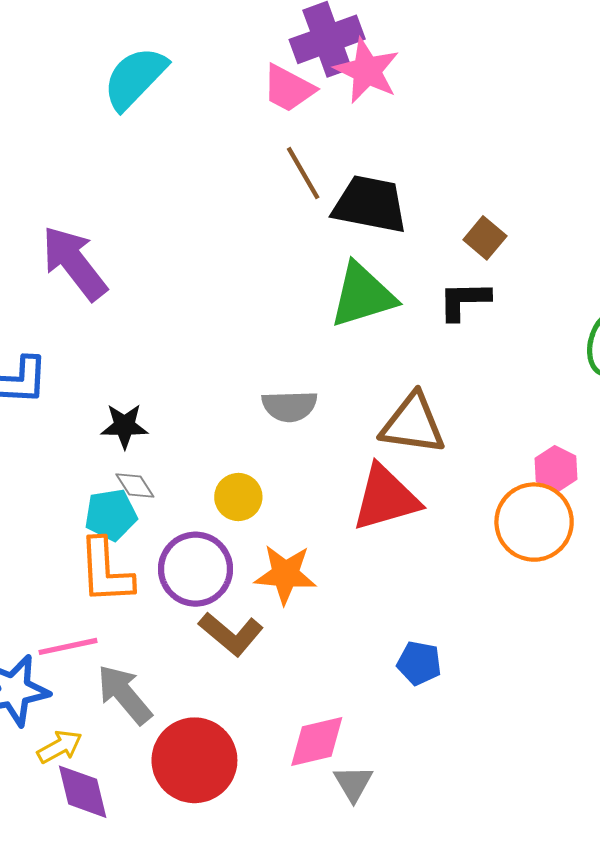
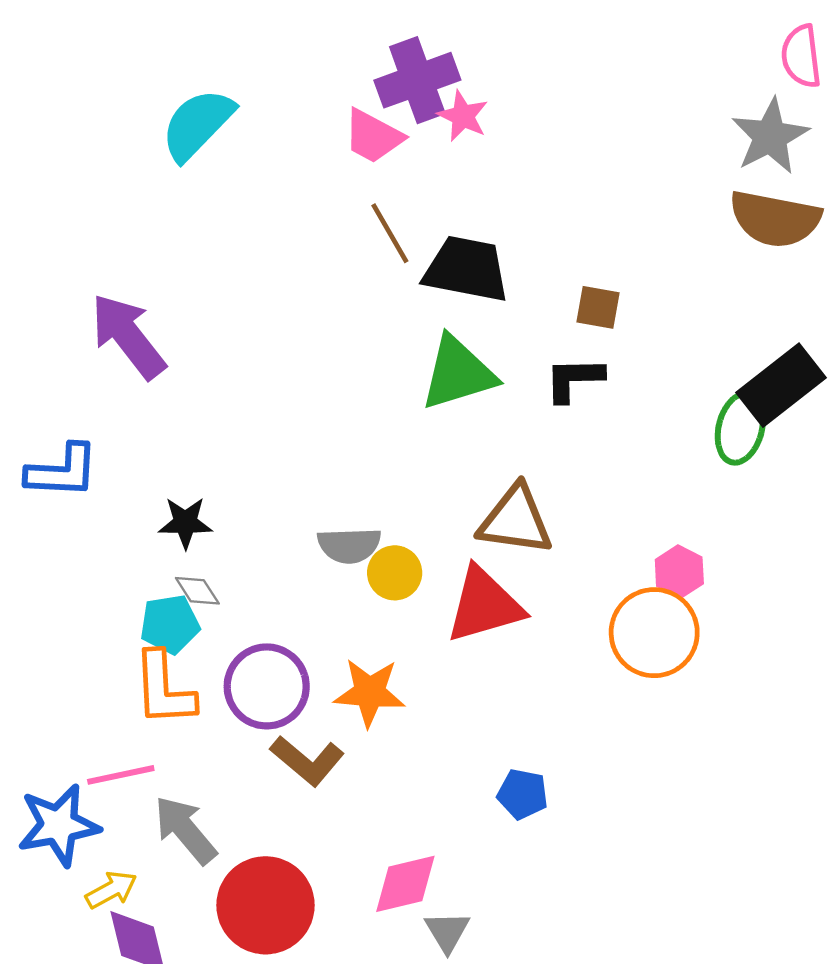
pink star: (367, 71) -> (463, 116), size x0.7
brown square: (485, 238) -> (598, 307), turned -30
gray semicircle: (290, 406) -> (349, 545), moved
yellow circle: (238, 497) -> (395, 573), moved

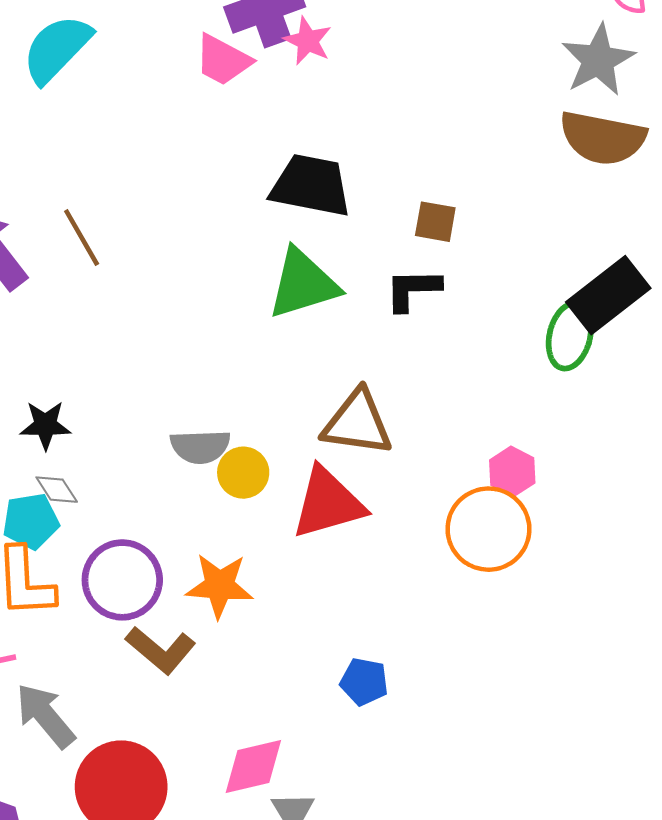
brown line: (390, 233) -> (82, 237), moved

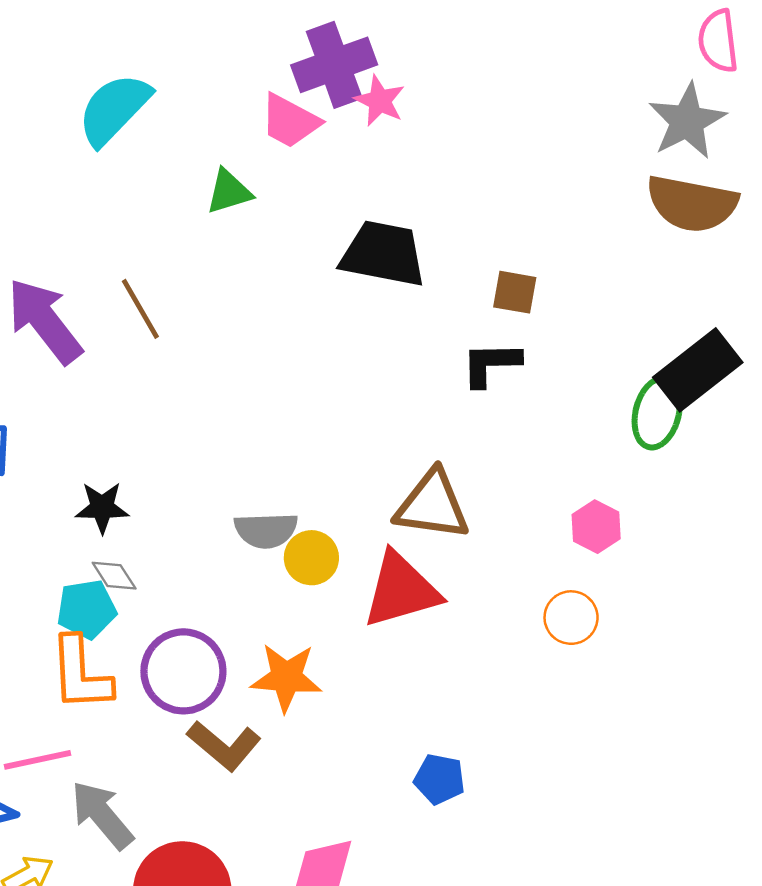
green triangle: (303, 284) -> (229, 192), moved, size x0.6
pink hexagon: (512, 471) -> (596, 527), moved
orange circle: (488, 529) -> (571, 618), size x0.6

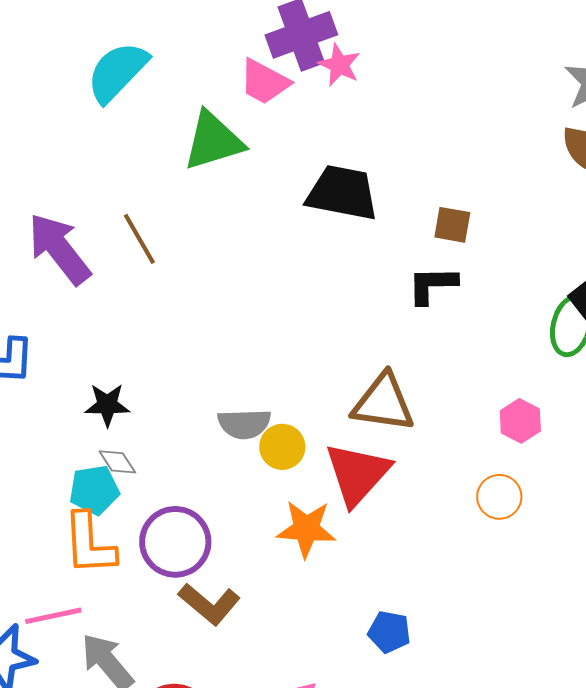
green triangle: (229, 192) -> (213, 141), size x1.6
red triangle: (401, 590) -> (357, 474), turned -32
orange star: (286, 677) -> (306, 529), moved

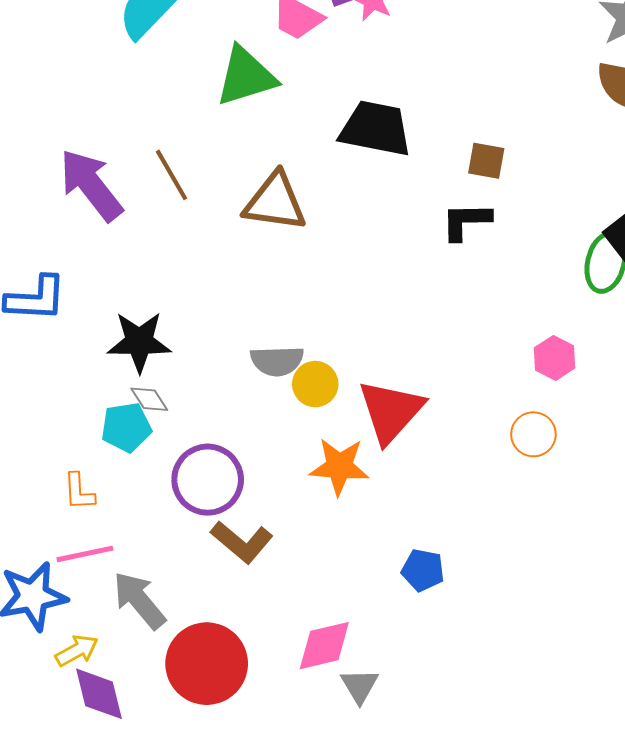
brown triangle: (383, 403) -> (275, 202), moved
black star: (107, 405) -> (139, 342), size x1.4
orange L-shape: (89, 544) -> (79, 492), moved, size x0.6

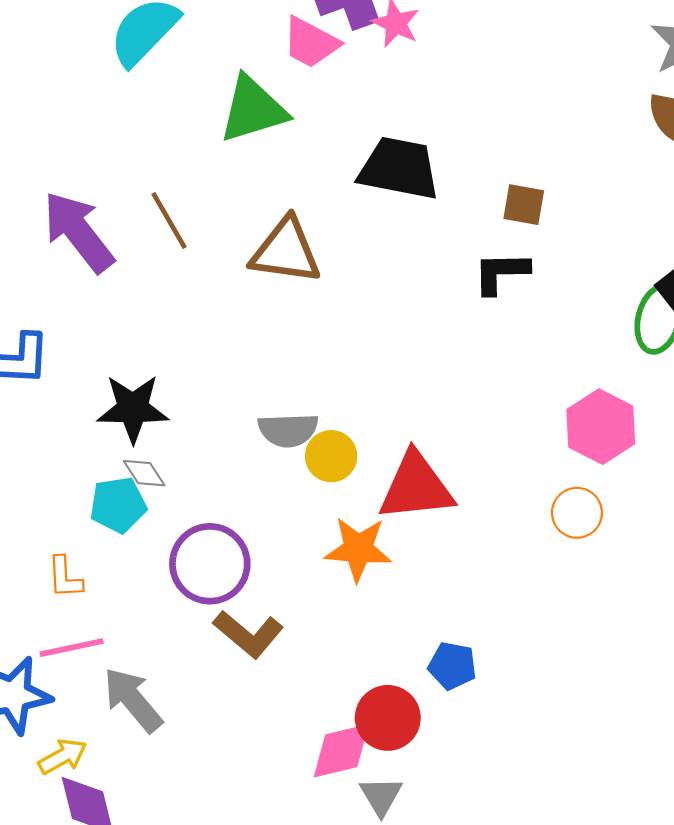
pink hexagon: (555, 358) -> (601, 427), size x1.5
red triangle: (391, 411) -> (416, 487), turned 42
red circle: (207, 664) -> (388, 718), moved, size x0.7

